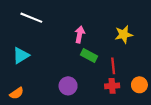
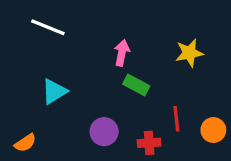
cyan triangle: (21, 55) -> (54, 91), moved
red line: (113, 66) -> (176, 119), moved
red cross: (112, 86) -> (149, 143), moved

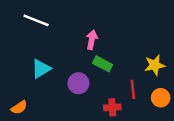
yellow star: (189, 53) -> (155, 65), moved
purple circle: (104, 132) -> (78, 83), moved

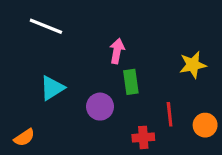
green rectangle: (103, 64) -> (131, 82), turned 54
yellow star: (155, 65) -> (193, 65), moved

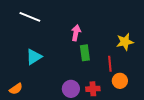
purple circle: (100, 107) -> (71, 89), moved
red line: (170, 114) -> (110, 64), moved
orange circle: (205, 125) -> (120, 81), moved

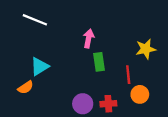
orange semicircle: (16, 89) -> (26, 87), moved

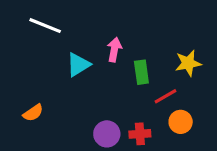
green rectangle: (99, 62) -> (141, 72), moved
cyan triangle: (40, 66) -> (78, 65), moved
red line: (128, 75) -> (166, 96), turned 66

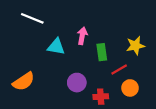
cyan triangle: (78, 65) -> (56, 47), turned 42
orange semicircle: (33, 113) -> (24, 81), size x1.5
purple circle: (107, 134) -> (77, 83), moved

